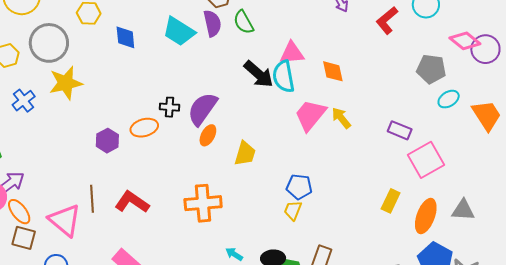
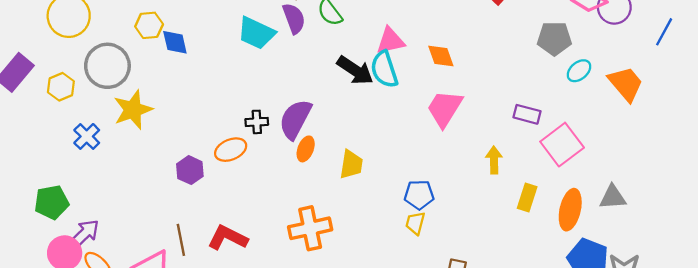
blue diamond: (125, 37) -> (175, 42), moved
pink trapezoid: (310, 115) -> (445, 108), moved
yellow arrow: (341, 118) -> (494, 160), moved, turned 45

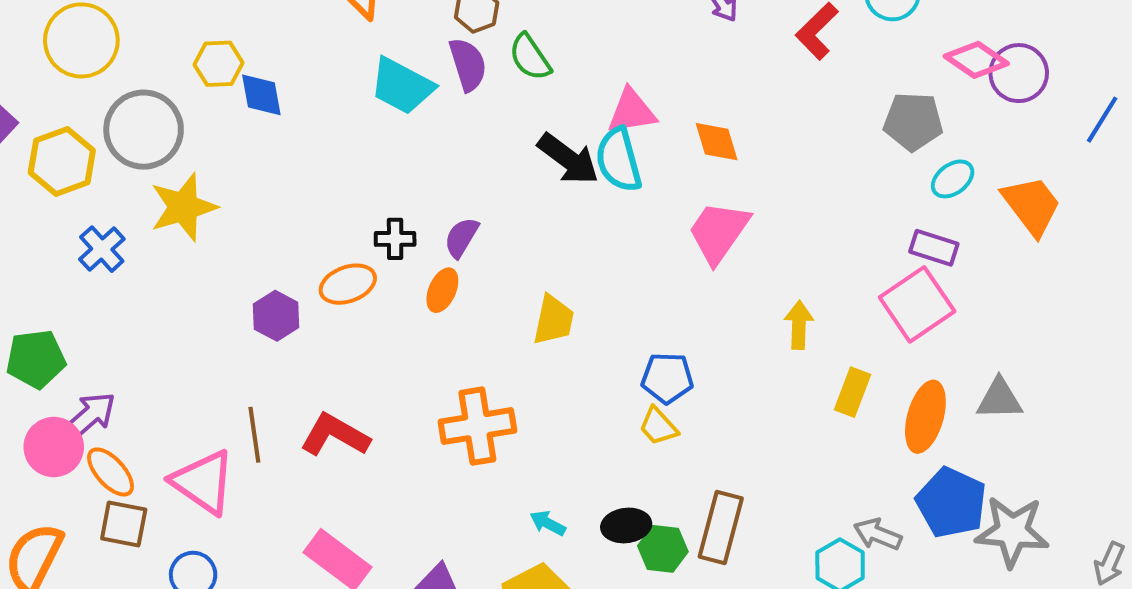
yellow hexagon: (61, 87) -> (62, 161), size x1.4
purple rectangle: (527, 114) -> (934, 248), moved
purple semicircle: (295, 119) -> (461, 237), size x0.6
orange ellipse: (306, 149) -> (442, 290), moved
yellow trapezoid: (415, 223) -> (658, 426), turned -60

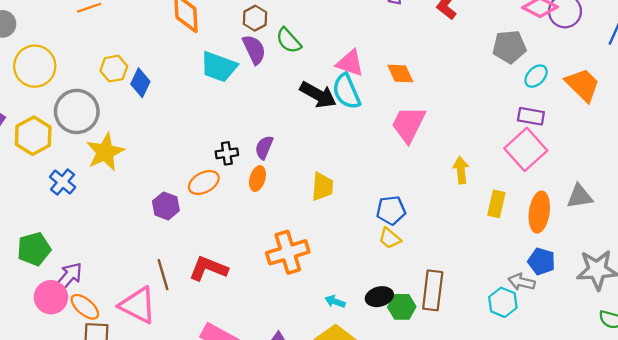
blue diamond: (261, 95) -> (140, 83), turned 44
pink triangle: (632, 111) -> (350, 63), turned 36
blue pentagon: (951, 503) -> (541, 261), moved, size x0.7

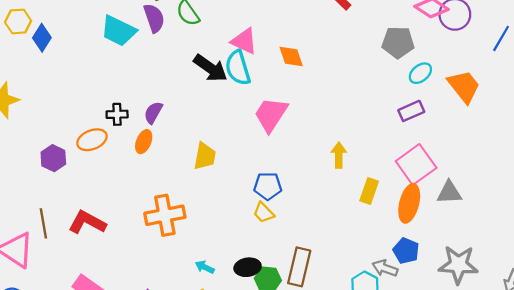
purple rectangle: (531, 116) -> (411, 111), turned -40
pink trapezoid: (408, 124) -> (271, 115), moved
pink square: (526, 149) -> (416, 165), moved

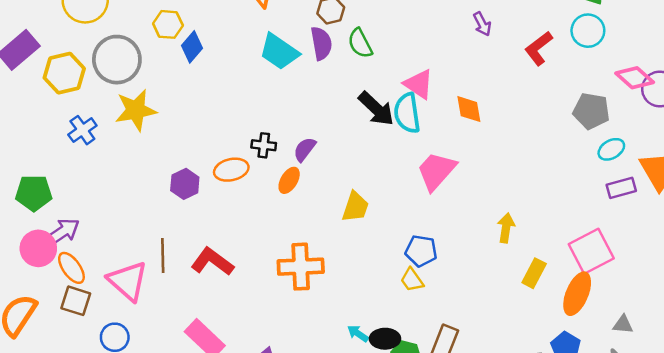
purple rectangle: (411, 111) -> (621, 188), moved
gray triangle: (449, 193) -> (623, 324), moved, size x0.7
cyan arrow: (205, 267) -> (358, 334), moved

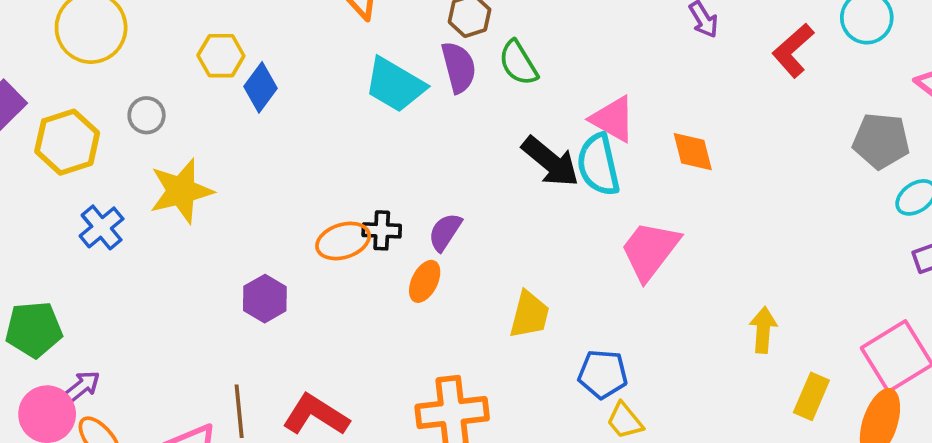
gray circle: (117, 60) -> (147, 115), size x0.5
orange ellipse: (231, 170) -> (343, 241), moved
purple arrow: (62, 232) -> (82, 386), size x0.7
blue pentagon: (421, 251) -> (603, 374), moved

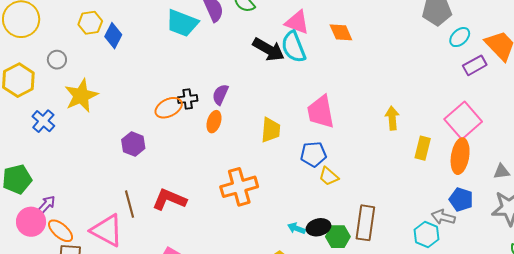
pink trapezoid: (650, 250) -> (321, 112), moved, turned -39

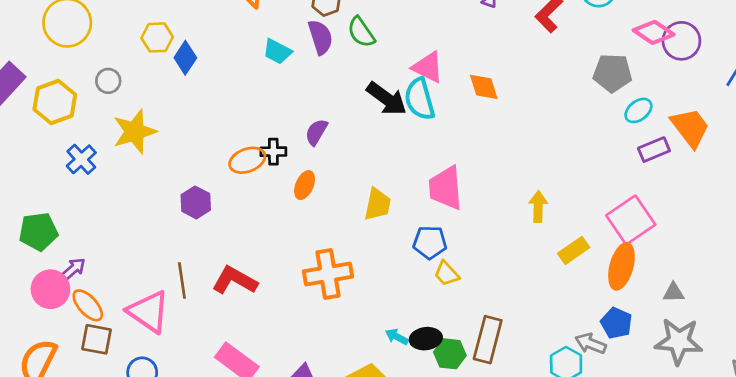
cyan trapezoid: (182, 23) -> (277, 51), size x0.7
purple semicircle: (220, 95) -> (316, 132), moved
yellow rectangle: (423, 148) -> (574, 250), turned 35

